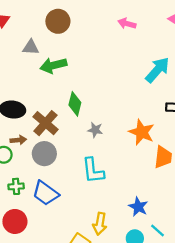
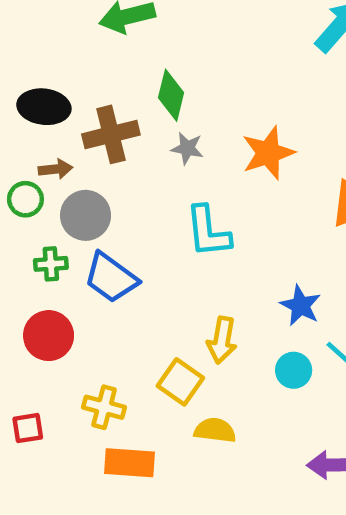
brown cross: (45, 123) -> (111, 134), turned 35
gray star: (95, 130) -> (187, 148), moved
orange star: (142, 132) -> (268, 153), moved, turned 30
gray circle: (44, 154) -> (86, 215), moved

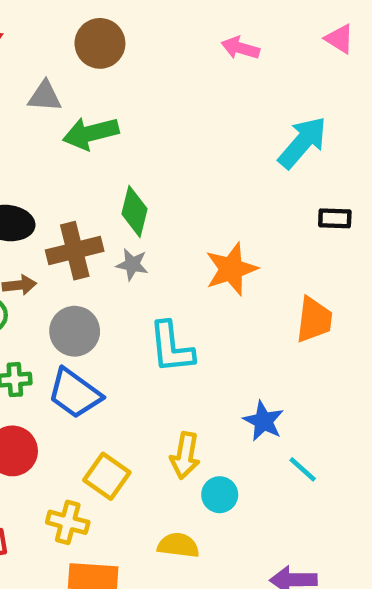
gray star: (187, 148) -> (132, 264), moved
gray circle: (86, 215) -> (75, 331), moved
cyan circle: (294, 370) -> (220, 495), moved
yellow square: (180, 382) -> (107, 476), moved

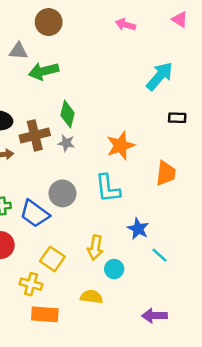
gray circle: (75, 331) -> (62, 193), moved
cyan L-shape: (171, 347) -> (108, 188), moved

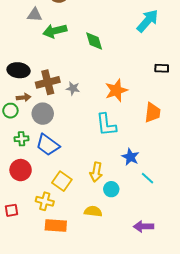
cyan arrow: (160, 76) -> (148, 21), moved
green diamond: (68, 114) -> (94, 41), moved, turned -30
gray circle: (62, 193) -> (43, 114), moved

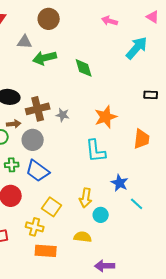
purple arrow: (144, 226) -> (105, 266), moved

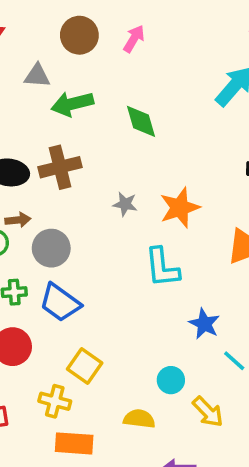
pink arrow: (110, 21) -> (134, 39), moved, turned 105
brown cross: (38, 109) -> (60, 167), moved
gray star: (63, 115) -> (125, 204), moved
yellow arrow: (86, 198) -> (208, 412), moved, turned -54

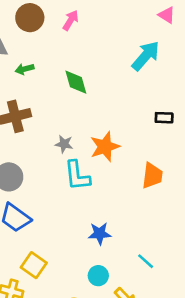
green arrow: (72, 104) -> (25, 69), size x0.6
cyan L-shape: (162, 267) -> (77, 176), moved
blue star: (204, 324) -> (100, 234), moved, turned -30

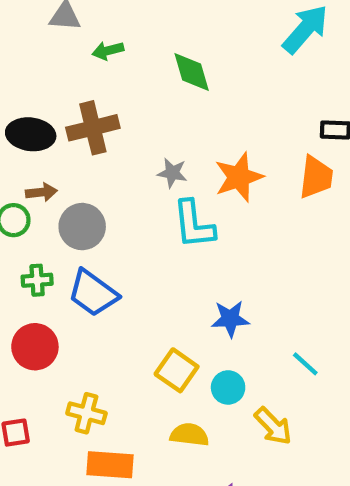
orange trapezoid: (152, 176) -> (316, 177), moved
yellow square: (34, 265) -> (177, 370), moved

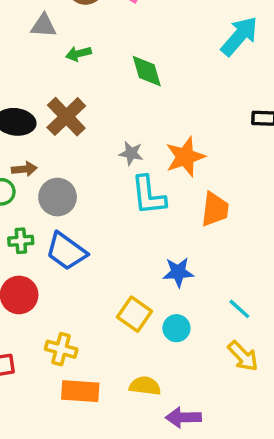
brown cross: (93, 128) -> (66, 117), turned -30
orange trapezoid: (316, 177) -> (215, 209), moved
yellow arrow: (273, 426) -> (243, 356), moved
yellow semicircle: (189, 435) -> (145, 386), moved

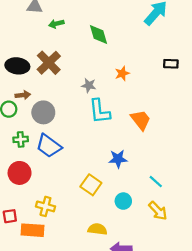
orange star: (185, 157) -> (122, 73), moved, size x0.6
orange trapezoid: (215, 209) -> (141, 120), turned -45
cyan circle: (176, 328) -> (123, 201), moved
orange rectangle: (80, 391) -> (33, 230), moved

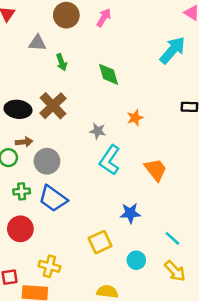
green arrow: (56, 24) -> (61, 62), turned -96
cyan L-shape: (100, 111) -> (110, 160), turned 40
yellow square: (91, 185) -> (100, 242), turned 30

